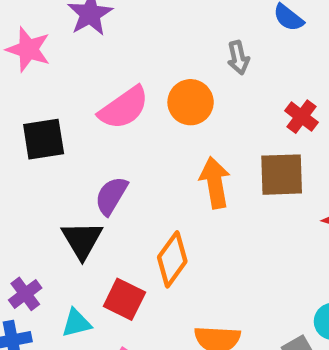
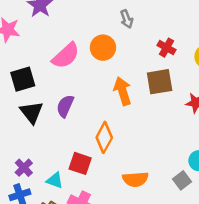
black triangle: (82, 240) -> (32, 112), moved
cyan triangle: (76, 323) -> (55, 180), turned 42

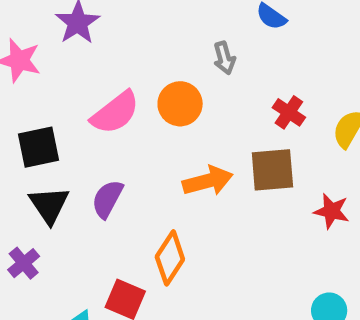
orange arrow: (123, 91) -> (208, 181), turned 88
purple cross: (24, 168) -> (24, 263), moved

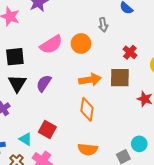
orange diamond: (170, 258) -> (87, 109), moved, turned -30

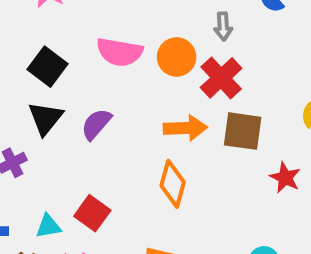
pink semicircle: (51, 45) -> (120, 52), turned 35
red cross: (130, 52) -> (221, 78), moved, size x1.5
black square: (15, 57) -> (48, 67), turned 36
cyan triangle: (26, 139) -> (48, 226), turned -48

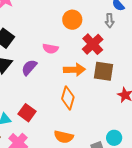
gray arrow: (223, 26) -> (110, 21), moved
pink semicircle: (120, 52) -> (50, 49), moved, size x0.7
orange circle: (177, 57) -> (72, 20), moved

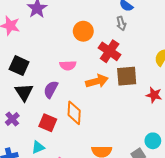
orange diamond: (68, 98) -> (74, 113), moved
red square: (27, 113) -> (48, 123), moved

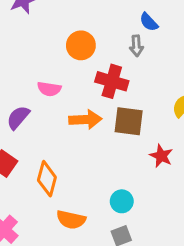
red cross: (110, 51) -> (112, 81), turned -30
orange diamond: (74, 113) -> (47, 179), moved
cyan circle: (153, 141) -> (122, 201), moved

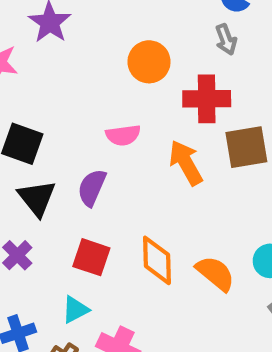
orange arrow: (85, 120) -> (186, 163), turned -100
orange semicircle: (71, 220) -> (215, 273), moved, turned -136

